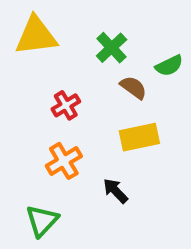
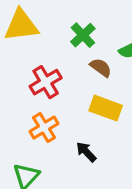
red cross: (66, 105) -> (46, 82), size x1.4
yellow rectangle: (139, 137) -> (106, 108), turned 32

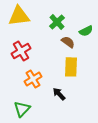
red cross: (46, 82) -> (21, 51), moved
yellow rectangle: (106, 108) -> (71, 67), turned 72

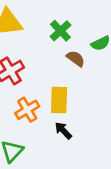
yellow rectangle: (71, 67) -> (59, 100), moved

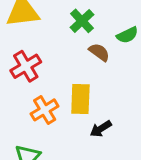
black arrow: (63, 130) -> (101, 129), moved, turned -78

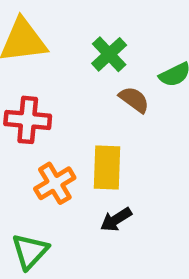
red cross: (26, 66) -> (28, 120), turned 36
black arrow: (101, 129) -> (116, 220), moved

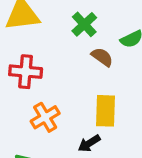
yellow rectangle: (107, 167) -> (105, 111), moved

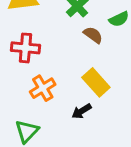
yellow rectangle: (105, 111) -> (96, 82), turned -44

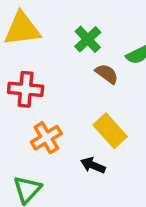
black arrow: (82, 111) -> (93, 165), turned 54

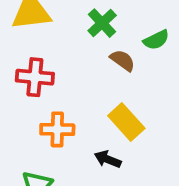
orange cross: (46, 138) -> (57, 129), turned 32

